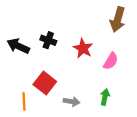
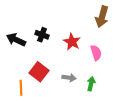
pink semicircle: (111, 61) -> (96, 53), turned -49
gray arrow: (71, 102) -> (69, 78), moved

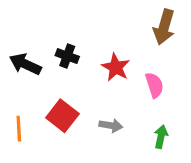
green arrow: (91, 84) -> (161, 137), moved
orange line: (21, 88) -> (19, 129), moved

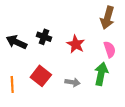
pink semicircle: (154, 85) -> (110, 49), moved
green arrow: (161, 137) -> (101, 74), moved, size x1.5

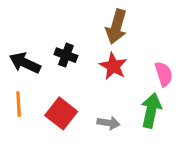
brown arrow: (107, 18) -> (116, 27), moved
orange line: (12, 84) -> (19, 104), moved

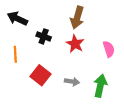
black arrow: (25, 63) -> (17, 19), moved
orange line: (19, 104) -> (15, 54), moved
green arrow: (151, 110) -> (100, 86), moved

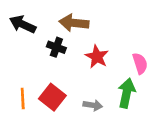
brown arrow: (77, 18) -> (74, 23), moved, turned 80
orange line: (15, 54) -> (23, 98), moved
green arrow: (100, 86) -> (127, 93), moved

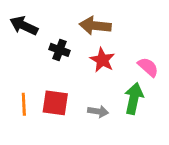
brown arrow: (74, 23) -> (95, 26), moved
pink semicircle: (140, 63) -> (148, 67), turned -30
red square: (52, 97) -> (55, 103), turned -30

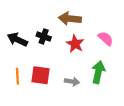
black arrow: (24, 26) -> (17, 40), moved
pink semicircle: (148, 67) -> (106, 39), moved

